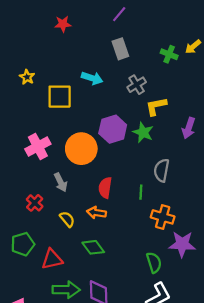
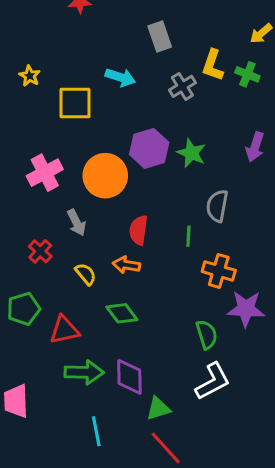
green cross: (169, 54) -> (247, 74), moved
yellow L-shape: (156, 106) -> (213, 65), moved, turned -60

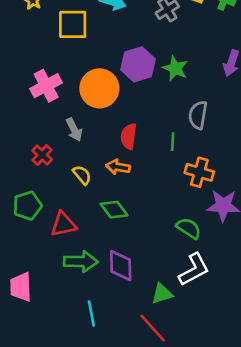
green semicircle: (207, 334) -> (189, 228), turned -40
green triangle: (158, 409) -> (162, 294), moved

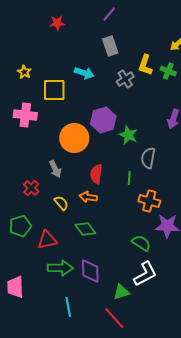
green star: (175, 68) -> (128, 135), moved
pink cross: (46, 86) -> (25, 115), moved, turned 35

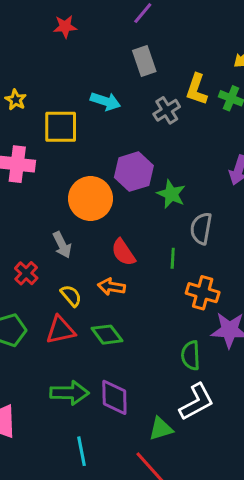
red semicircle: (96, 174) -> (123, 252), turned -42
red triangle: (47, 240) -> (61, 330), moved
green semicircle: (141, 243) -> (191, 355), turned -126

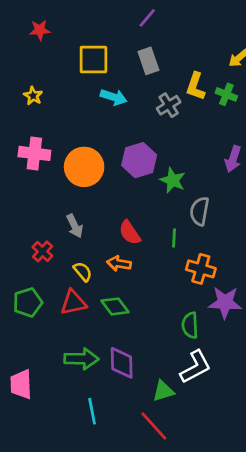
red star: (65, 27) -> (40, 30), moved
yellow square: (61, 127) -> (93, 60), moved
orange circle: (90, 199) -> (84, 167), moved

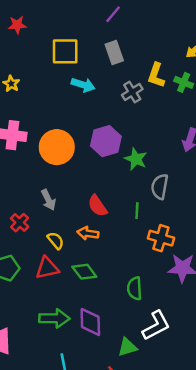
green semicircle: (190, 325) -> (135, 288), moved

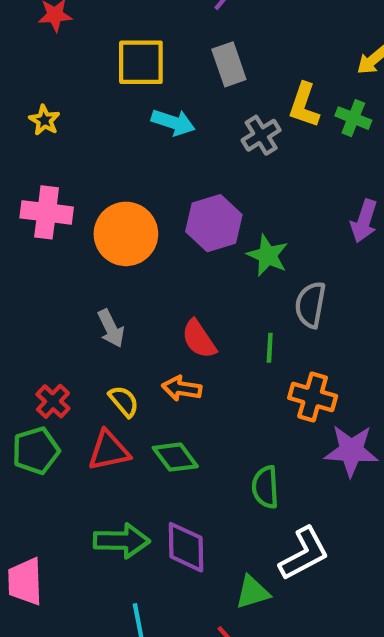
red cross: (20, 223) -> (53, 401), moved

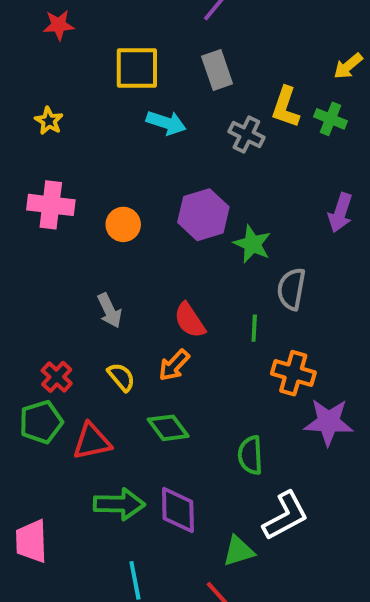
gray cross: (261, 135) -> (246, 135), turned -32
orange circle: (126, 234) -> (123, 224), size x0.6
orange arrow: (182, 388) -> (174, 365), turned -56
red triangle: (109, 451) -> (92, 442), moved

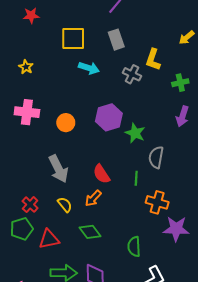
green cross: (330, 119) -> (180, 83), moved, turned -35
gray arrow: (110, 311) -> (58, 169), size x1.5

